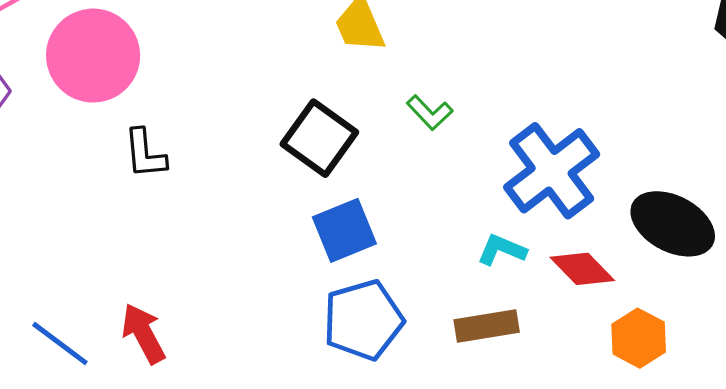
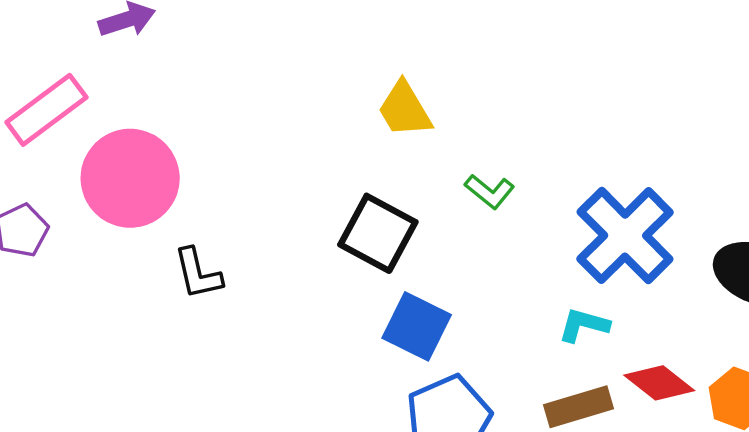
blue square: (344, 230) -> (417, 326), turned -34
red diamond: (582, 269) -> (659, 383), moved

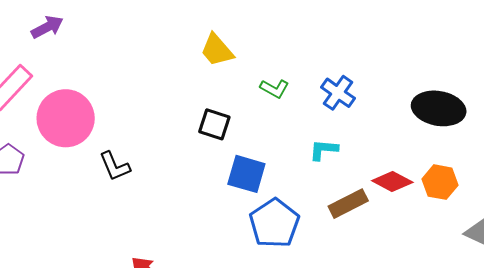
black square: (378, 233) -> (214, 124), size x0.7
blue cross: (625, 236) -> (338, 93), moved, size x0.6
cyan L-shape: (584, 325) -> (324, 150), moved

